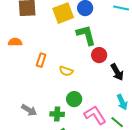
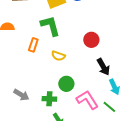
green L-shape: (86, 35) -> (50, 26), moved
black arrow: (117, 72) -> (103, 67), moved

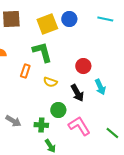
black arrow: (103, 67) -> (77, 93), moved
cyan arrow: (114, 87) -> (100, 87), moved
green line: (109, 107) -> (112, 133), moved

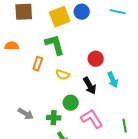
green line: (112, 133) -> (125, 126), turned 40

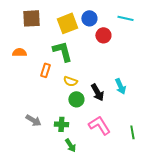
red circle: (96, 59) -> (103, 35), moved
green circle: (71, 103) -> (76, 99), moved

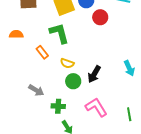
orange rectangle: (45, 70) -> (42, 52), turned -56
cyan arrow: (120, 86) -> (129, 68), moved
black arrow: (97, 92) -> (94, 74), turned 60
gray arrow: (33, 120) -> (36, 90), moved

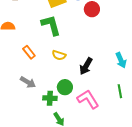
orange rectangle: (42, 52) -> (29, 52), moved
green circle: (73, 81) -> (65, 87), moved
green line: (129, 114) -> (120, 91), moved

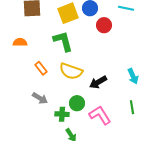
yellow semicircle: (59, 55) -> (71, 71), size x1.6
black arrow: (86, 66) -> (98, 82), turned 30

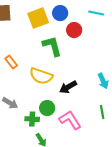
green L-shape: (63, 41) -> (52, 46), moved
orange rectangle: (41, 68) -> (11, 62), moved

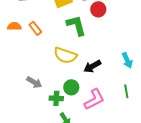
orange rectangle: (11, 62) -> (35, 28), moved
pink L-shape: (70, 120) -> (94, 99), turned 95

